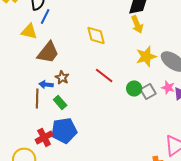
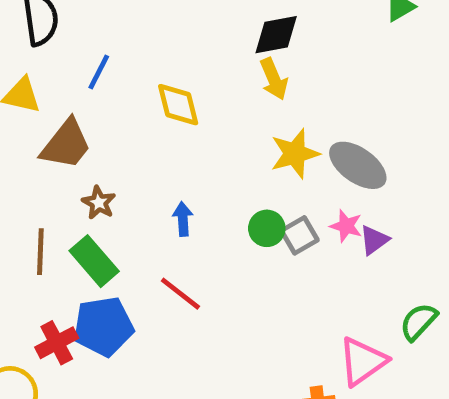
blue line: (45, 16) -> (99, 72), moved
red line: (104, 75) -> (180, 294), moved
blue arrow: (46, 84) -> (183, 219), moved, turned 80
green rectangle: (60, 102) -> (94, 261), size x1.5

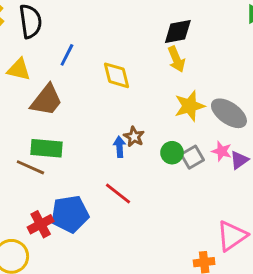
brown star: (99, 203) -> (134, 137), moved
brown line: (40, 252) -> (30, 167), turned -68
green rectangle: (94, 261) -> (46, 148), moved, turned -44

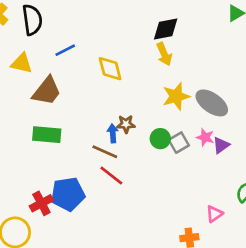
blue line: (67, 55) -> (65, 50), turned 36
brown star: (134, 137) -> (126, 124), turned -30
brown line: (30, 167) -> (105, 152), moved
pink triangle: (232, 236) -> (214, 214), size x0.6

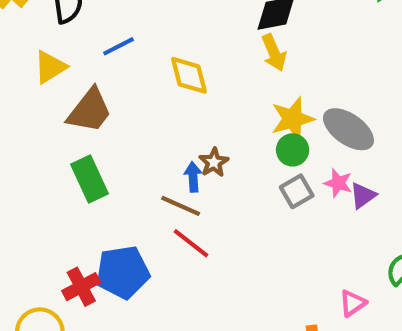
yellow triangle: (22, 63) -> (50, 67), turned -45
brown star: (126, 124) -> (214, 162), turned -30
green rectangle: (47, 135) -> (90, 179), turned 60
green circle: (160, 139) -> (293, 150), moved

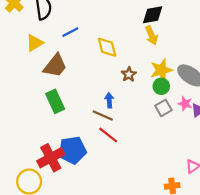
brown star: (214, 162) -> (129, 74), moved
red cross: (81, 287) -> (51, 158), size x1.4

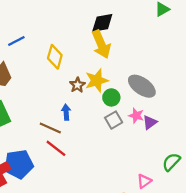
yellow arrow: (152, 35) -> (101, 44), size x1.4
yellow diamond: (107, 47) -> (55, 57), turned 30
yellow star: (161, 70) -> (97, 81), moved
blue arrow: (109, 100) -> (66, 112), moved

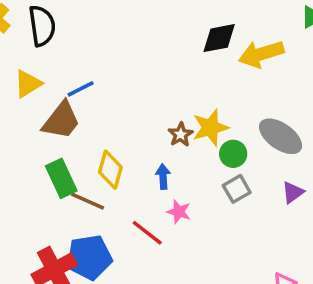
blue line: (16, 41) -> (81, 89), moved
yellow arrow: (101, 44) -> (261, 54), moved, turned 96
yellow diamond: (55, 57) -> (110, 170), moved
pink star: (136, 116) -> (179, 212), moved
brown line: (50, 128) -> (88, 201), moved

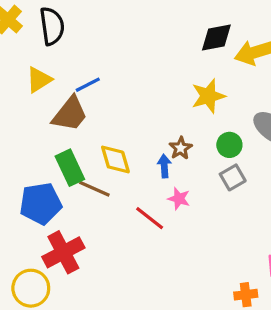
yellow star: (210, 128) -> (208, 96), moved
brown star: (181, 135) -> (181, 148), moved
yellow diamond: (110, 170) -> (115, 160), turned -32
blue pentagon: (89, 257) -> (41, 203), moved

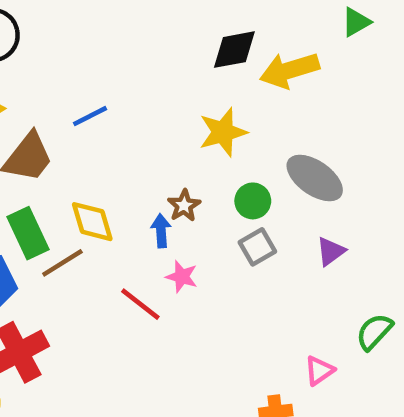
blue line: (88, 85) -> (90, 116), moved
brown line: (94, 189) -> (62, 263), turned -56

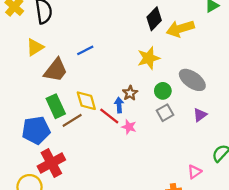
black diamond: (234, 50) -> (154, 19), turned -35
red line: (140, 304) -> (109, 116), moved

